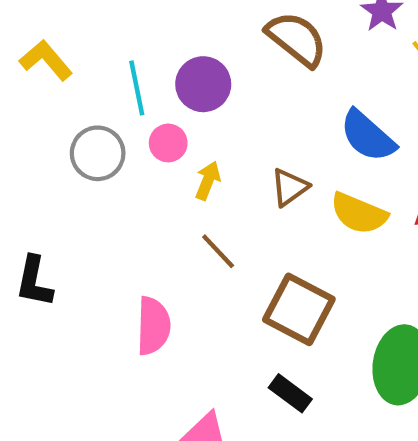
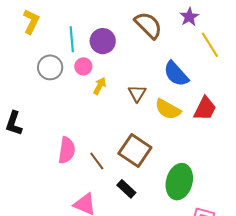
yellow L-shape: (46, 60) -> (31, 22), turned 60
brown triangle: (289, 187) -> (137, 93), turned -30
brown line: (218, 251) -> (97, 161), moved

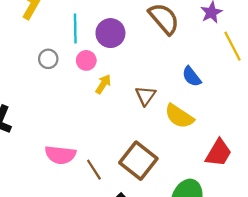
gray circle: (50, 67) -> (48, 59), size x0.7
blue semicircle: (176, 74) -> (192, 77), size x0.7
red trapezoid: (205, 109) -> (219, 153), moved
pink semicircle: (67, 150) -> (60, 155), turned 84

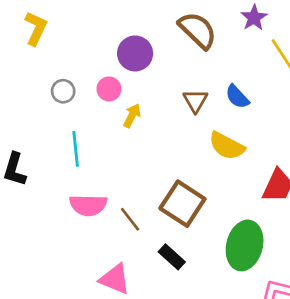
cyan line: (75, 28) -> (76, 149), moved
brown triangle: (145, 96) -> (195, 101), moved

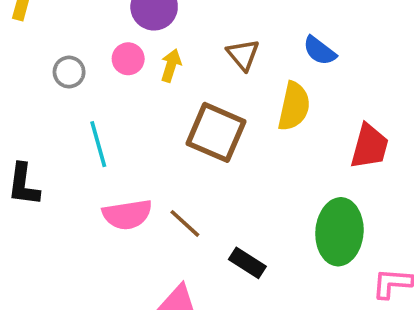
blue semicircle: (237, 97) -> (320, 51), moved
yellow arrow: (132, 116) -> (171, 66), moved
yellow semicircle: (227, 146) -> (294, 106), turned -96
brown square: (182, 204) -> (216, 132), moved

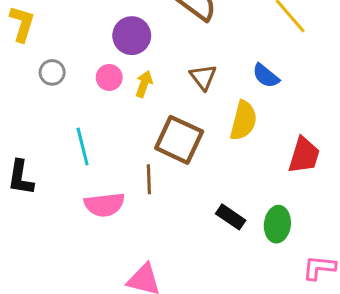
gray circle: (69, 72) -> (52, 72), moved
brown line: (185, 223) -> (149, 179), moved, turned 44
green ellipse: (339, 232) -> (277, 224), size x0.7
black rectangle: (247, 263) -> (231, 217), moved

